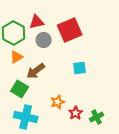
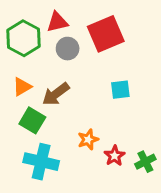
orange triangle: (17, 57) -> (22, 87), moved

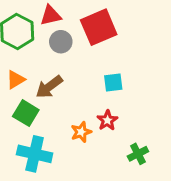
red star: (115, 156) -> (107, 120), moved

